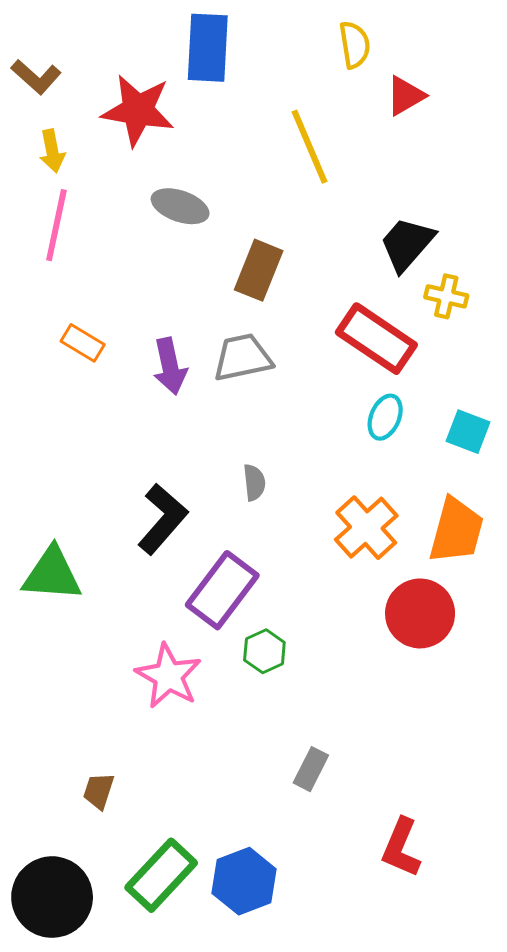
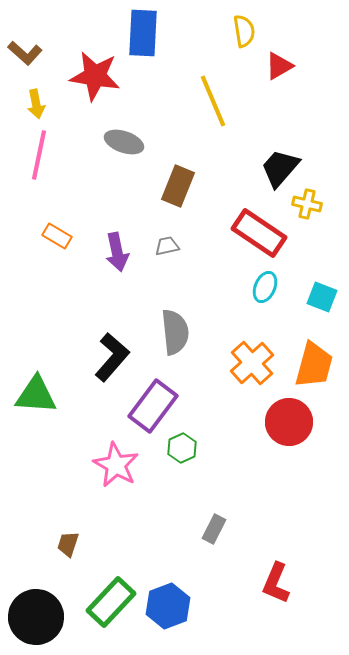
gray trapezoid: (243, 357) -> (167, 246), size x0.6
gray semicircle: (254, 483) -> (175, 332), size x1.8

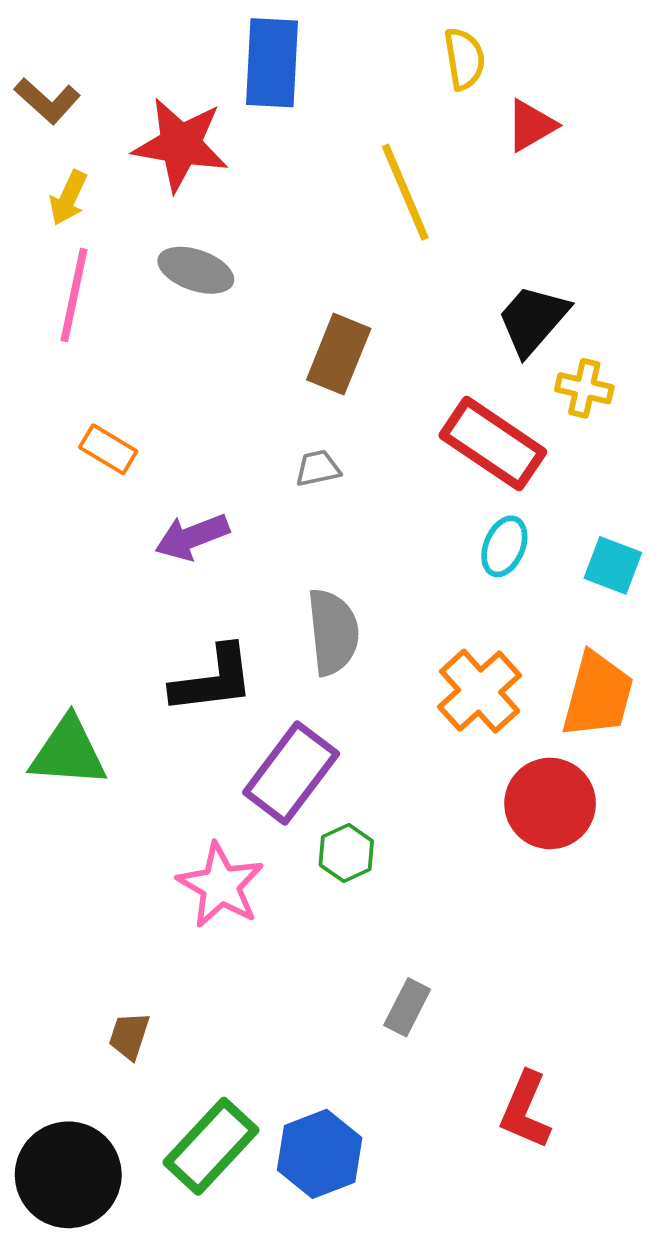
yellow arrow: (36, 104) -> (68, 198), turned 36
gray ellipse: (124, 142) -> (196, 270), moved
purple arrow: (117, 252) -> (192, 537), moved, turned 81
black L-shape: (112, 357) -> (213, 680), turned 42

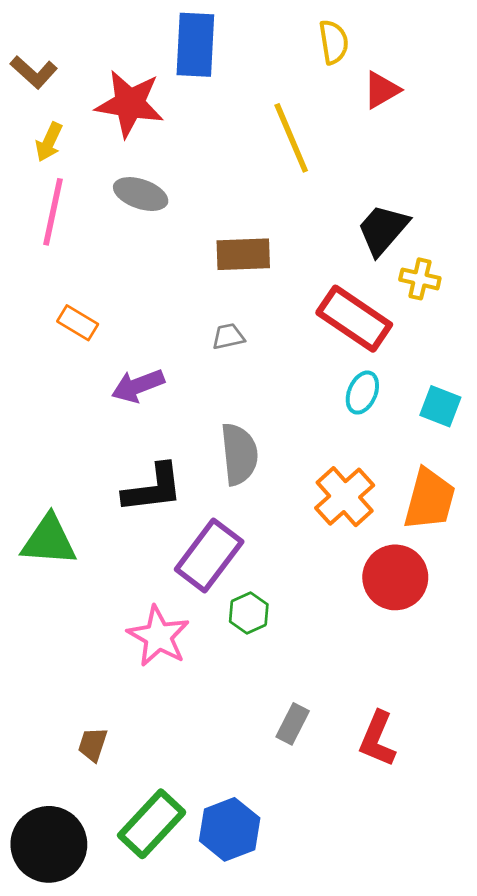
brown rectangle: (339, 354) -> (243, 254), turned 66
red L-shape: (525, 1110) -> (377, 739), moved

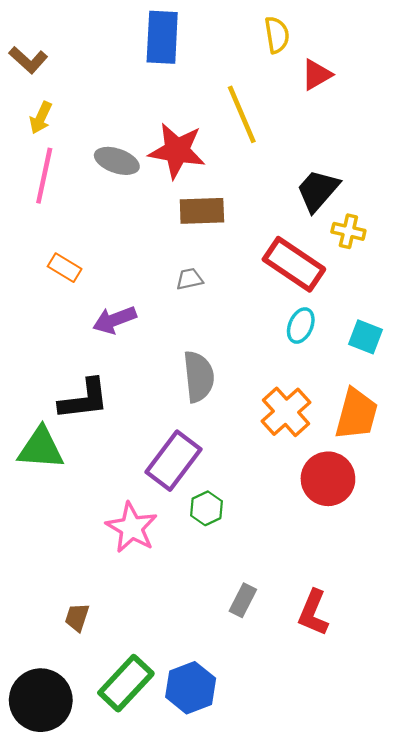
red star: (130, 104) -> (177, 151), moved
black L-shape: (153, 488) -> (84, 399), moved

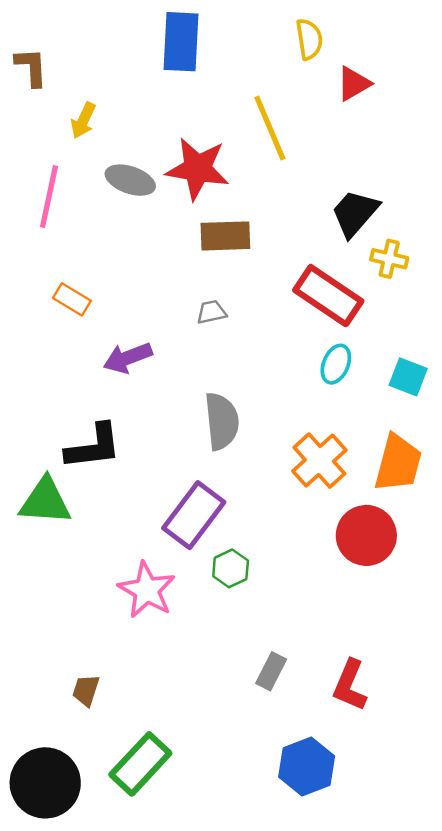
brown L-shape: (28, 60) -> (31, 67), turned -135
yellow arrow: (41, 118) -> (83, 120), moved
blue hexagon: (191, 688) -> (307, 766), moved

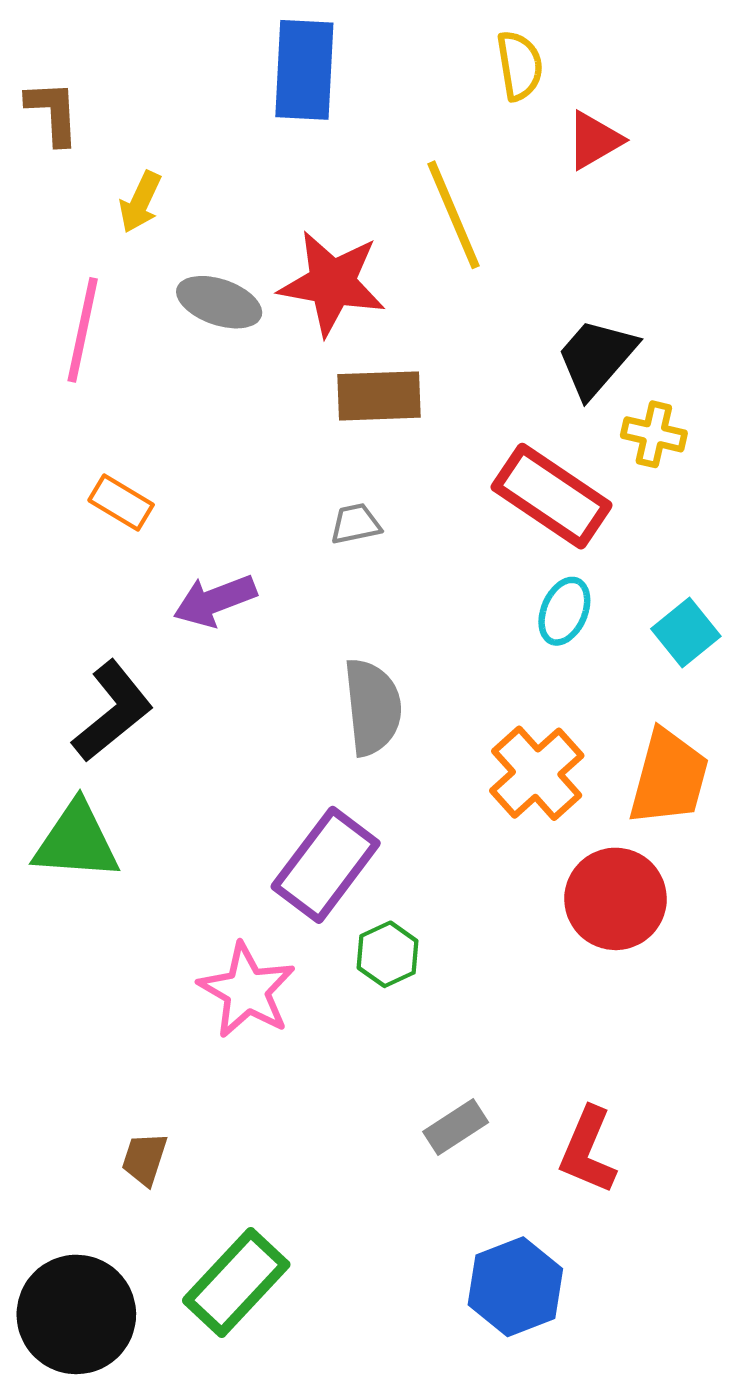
cyan square: (408, 377) -> (686, 633), turned 30
black L-shape: (93, 447) -> (113, 711), moved, turned -32
gray rectangle: (271, 671) -> (456, 1127), turned 30

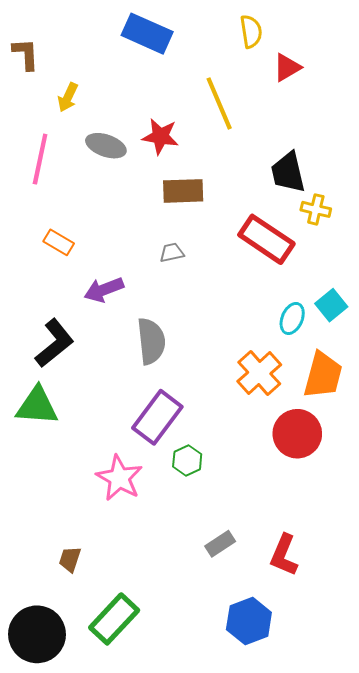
blue rectangle: (304, 70) -> (147, 34), turned -69
red star: (332, 283) -> (160, 136), size x0.7
black trapezoid: (596, 358) -> (288, 172), turned -54
cyan ellipse: (564, 611) -> (292, 318), moved
gray semicircle: (373, 707) -> (151, 341), moved

